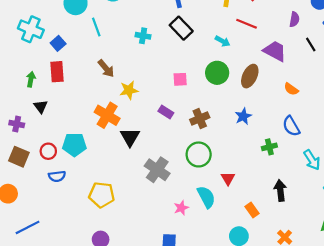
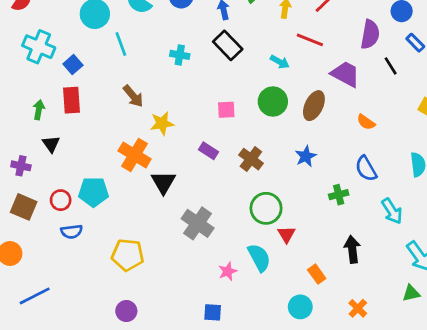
purple semicircle: (294, 19) -> (370, 34), size x1.5
brown cross: (200, 119) -> (251, 159), turned -30
green circle: (199, 154) -> (266, 208), moved

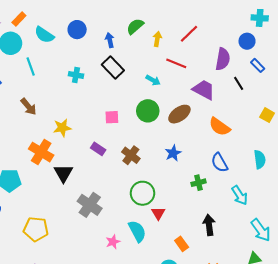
brown arrow: (133, 96) -> (28, 107), moved
brown ellipse: (314, 106) -> (179, 114), turned 30
orange semicircle: (366, 122) -> (220, 127), size x1.5

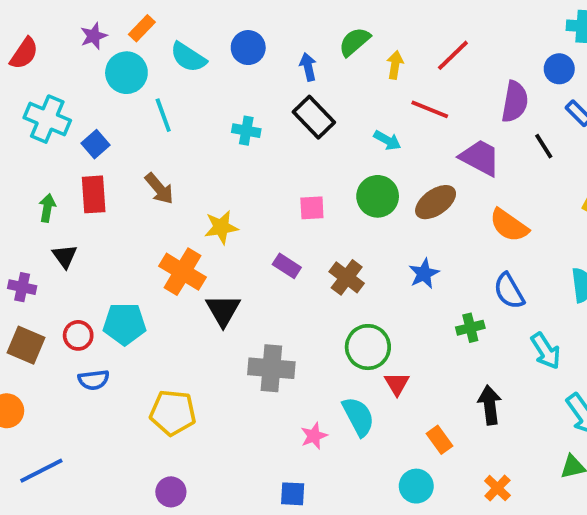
gray cross: (90, 205) -> (271, 368), turned -30

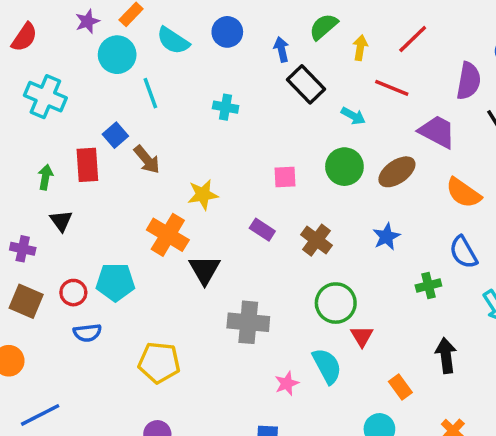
black rectangle: (314, 117) -> (306, 84), moved
blue square: (96, 144) -> (115, 135), moved

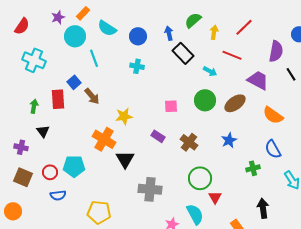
blue circle: (227, 32) -> (138, 36), moved

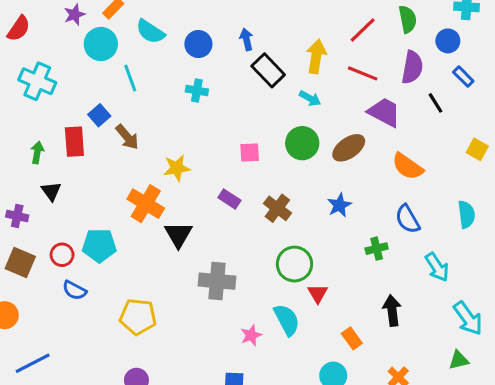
green semicircle: (193, 20) -> (408, 19), moved, turned 120
yellow arrow: (214, 32) -> (316, 56), moved, size x1.5
red line: (232, 55) -> (363, 73), moved
blue semicircle: (58, 195) -> (74, 290), turned 35

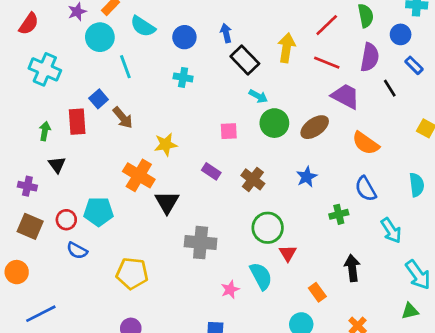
cyan arrow: (310, 98) -> (258, 96), moved

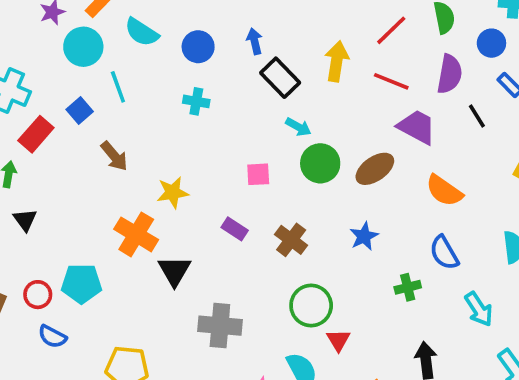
blue square: (99, 99) -> (80, 111), moved
red rectangle: (77, 122) -> (36, 134), moved, turned 45

